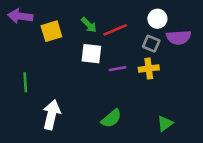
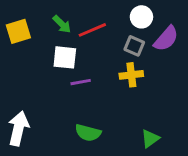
purple semicircle: (179, 37) -> (166, 39), turned -45
purple line: (118, 69) -> (81, 82), moved
green semicircle: (111, 118) -> (88, 133), turned 55

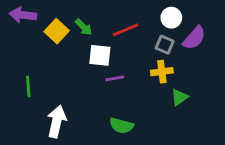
green arrow: (62, 24) -> (84, 27), moved
yellow square: (18, 31) -> (57, 31), turned -30
green triangle: (150, 139) -> (179, 97), moved

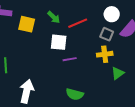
green arrow: (84, 27) -> (54, 17), moved
yellow square: (57, 31) -> (27, 24), turned -30

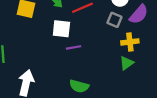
yellow cross: (105, 54) -> (130, 42), moved

